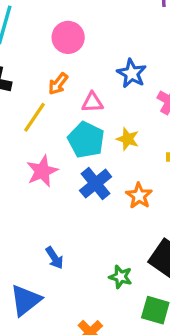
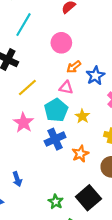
orange arrow: (58, 84) -> (74, 67), moved
pink star: (42, 171) -> (23, 123), turned -30

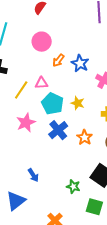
pink triangle: (66, 87) -> (41, 83), moved
pink star: (23, 123) -> (26, 123), turned 30

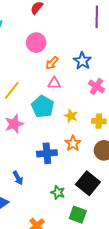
blue star: (80, 63) -> (82, 61), moved
pink triangle: (41, 83) -> (54, 83), moved
yellow star: (78, 103) -> (71, 116), moved
blue cross: (58, 130) -> (47, 153), moved, turned 30

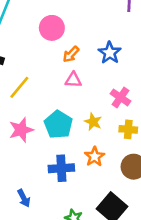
pink cross: (96, 86) -> (120, 97), moved
cyan pentagon: (43, 107) -> (58, 124), moved

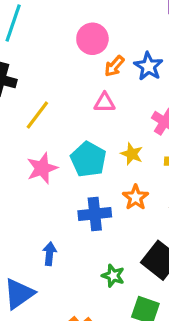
pink circle: (52, 28) -> (92, 39), moved
orange arrow: (71, 54) -> (114, 66), moved
blue arrow: (24, 198) -> (50, 254), turned -144

